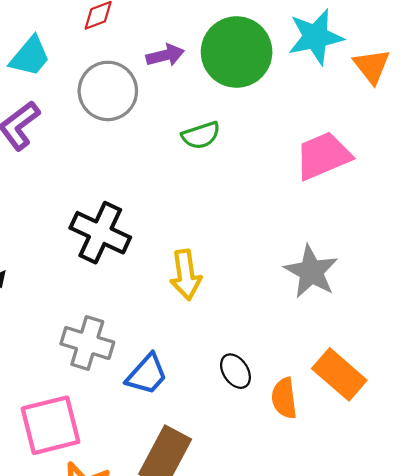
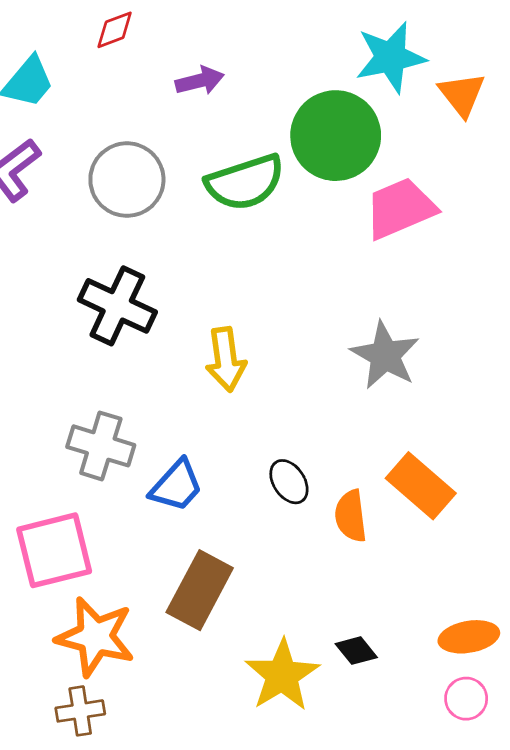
green circle: (237, 52) -> (336, 136), moved
gray circle: (108, 91) -> (127, 180), moved
green semicircle: (201, 135) -> (245, 182), size x1.6

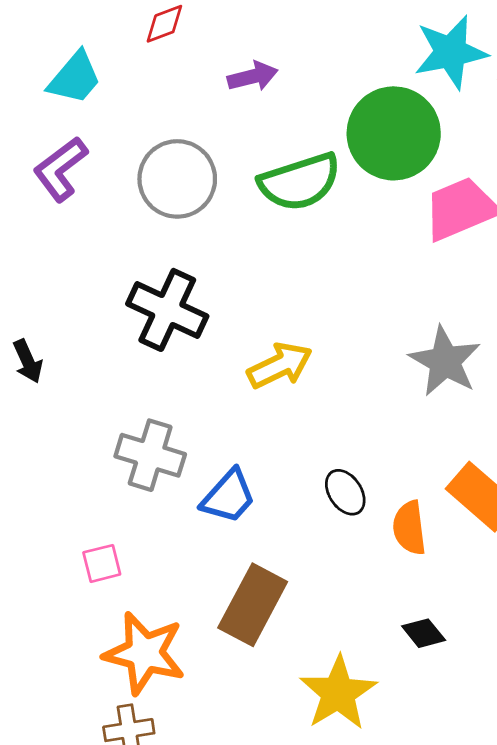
yellow arrow: (226, 359) -> (280, 366), turned -108
pink square: (54, 550) -> (102, 563), size x0.5
black diamond: (356, 651) -> (424, 633), moved

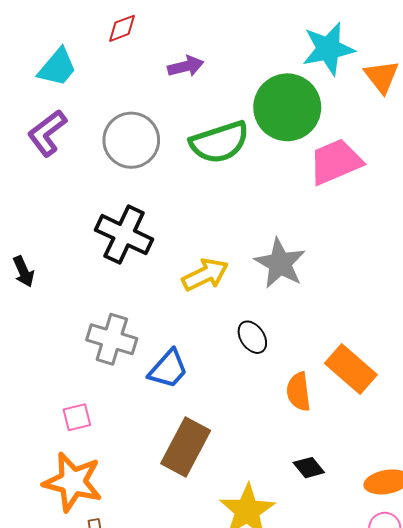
gray star: (445, 361) -> (280, 263), moved
black ellipse: (345, 492) -> (252, 337), moved
orange star: (144, 653) -> (73, 482), moved

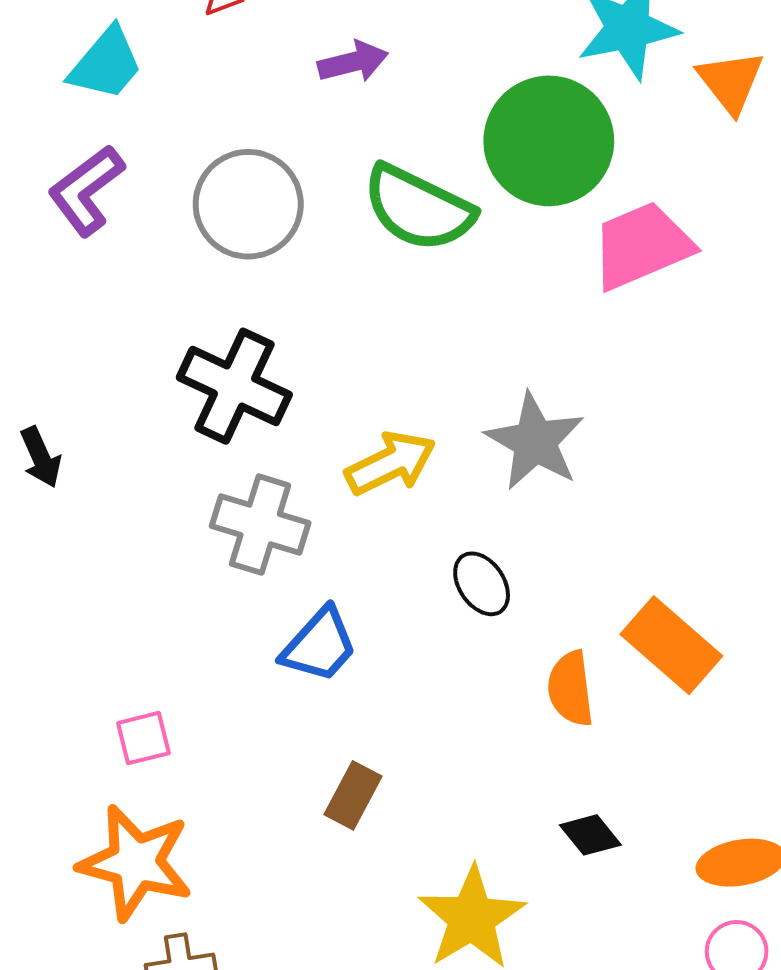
green semicircle: (220, 142) -> (418, 208), turned 44
gray cross: (112, 339) -> (260, 525), moved
brown rectangle: (186, 447) -> (353, 795), size x0.6

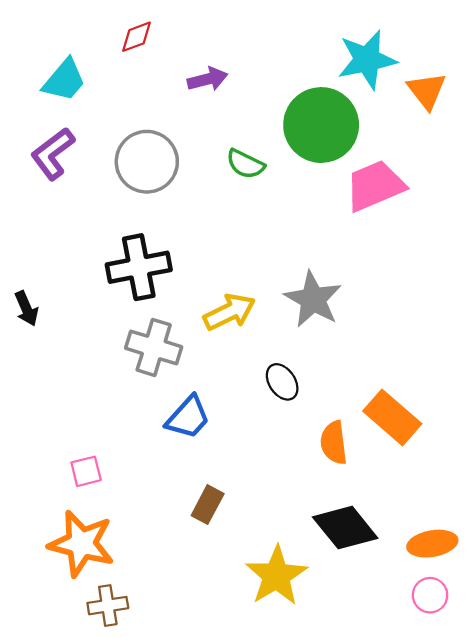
green semicircle: (418, 208) -> (245, 164), size x0.6
black cross: (234, 386) -> (139, 267), turned -36
black diamond: (590, 835) -> (345, 528), size x1.8

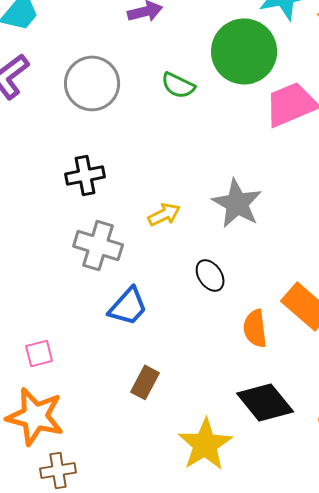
black cross: (139, 267) -> (85, 175), size x0.7
yellow arrow: (229, 312) -> (164, 214), size x0.7

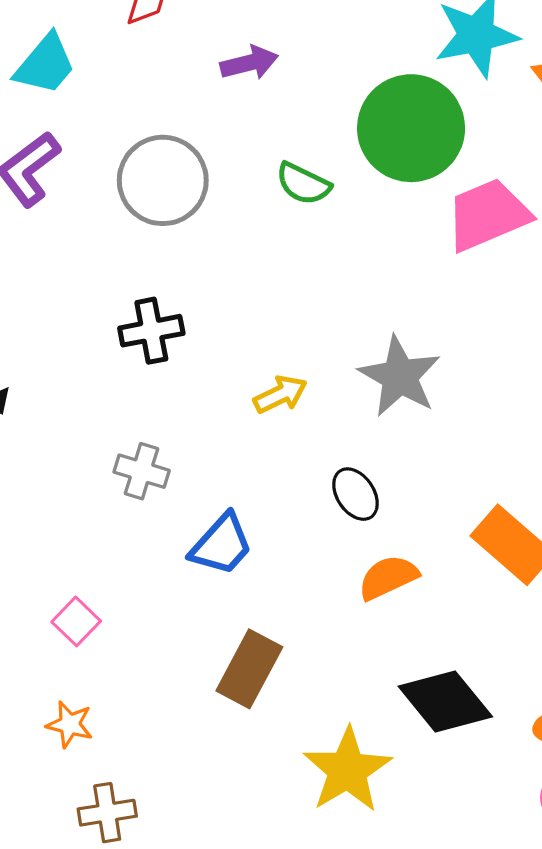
gray cross: (98, 245) -> (142, 471), moved, size x0.7
orange semicircle: (255, 328) -> (388, 577), moved, turned 72
pink square: (39, 353) -> (76, 621), turned -32
brown rectangle: (145, 382) -> (249, 669), size x1.4
orange star: (35, 416) -> (70, 724), size x0.5

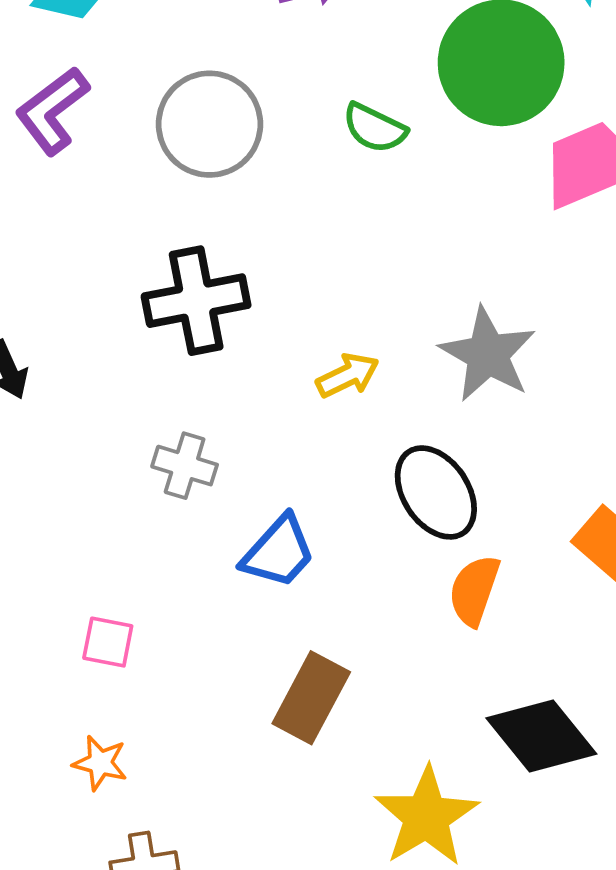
black cross: (151, 331) -> (196, 301), size x1.4
black ellipse: (356, 494) -> (436, 492), size x1.5
orange semicircle: (388, 577) -> (474, 590), turned -46
pink square: (76, 621) -> (108, 642), turned -33

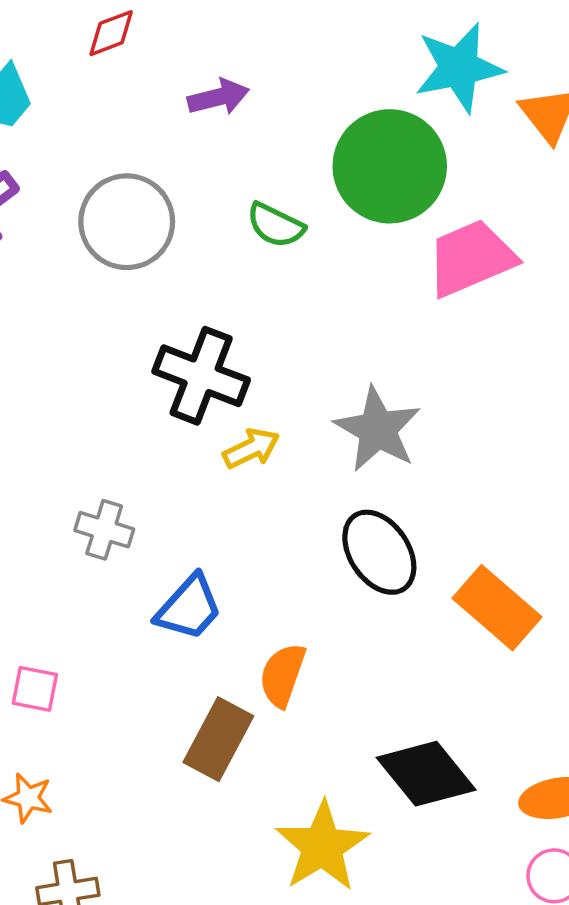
black cross: (196, 301) -> (201, 376), moved, turned 32
black ellipse: (436, 492) -> (379, 552), moved
orange semicircle: (474, 590) -> (282, 675), moved

